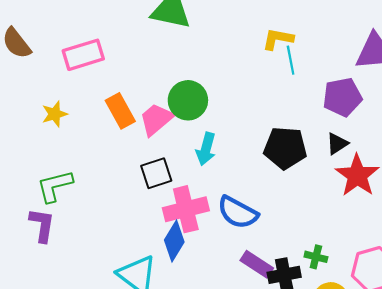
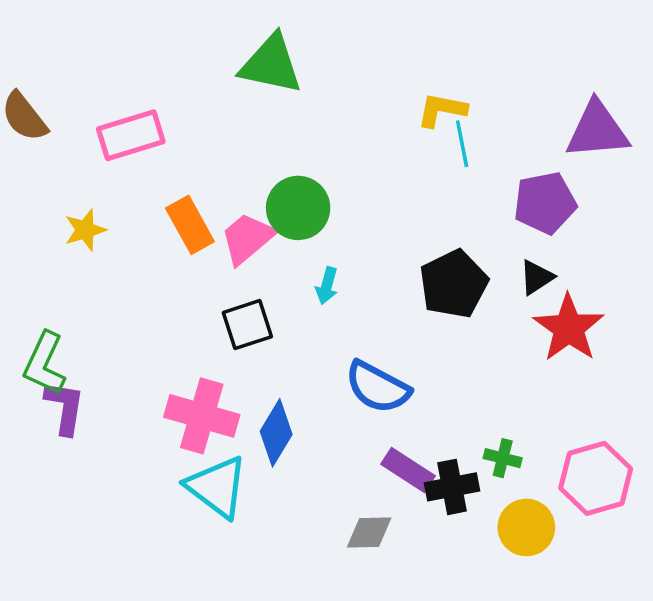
black pentagon: (285, 148) -> (454, 284), turned -30
cyan arrow: (206, 149) -> (327, 286), size x0.7
green L-shape: (55, 186) -> (45, 363), moved, turned -51
pink cross: (186, 209) -> (202, 416), moved, turned 30

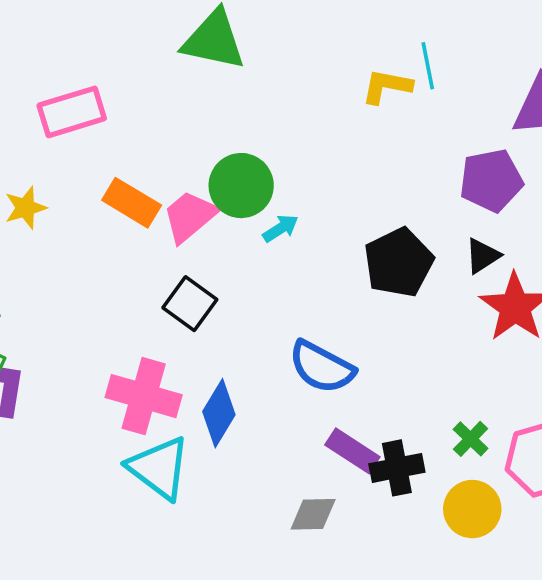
cyan line: (462, 144) -> (428, 66), moved
orange rectangle: (190, 225) -> (132, 203), turned -30
cyan arrow: (327, 286) -> (281, 228), moved, turned -138
black square: (247, 325) -> (190, 304), turned -36
green cross: (503, 458) -> (471, 439), moved, turned 30

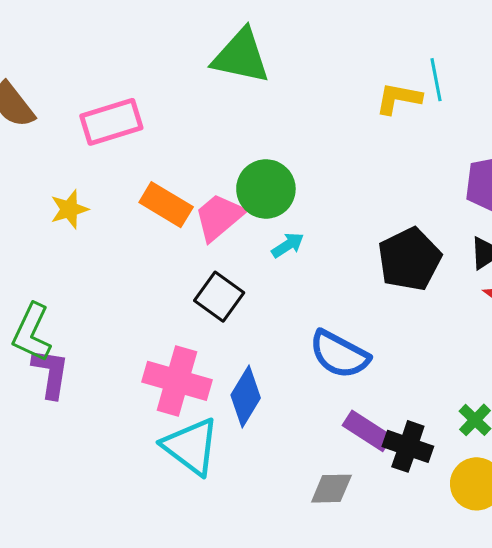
cyan arrow: (281, 228) -> (288, 245), moved
black cross: (397, 468) -> (408, 446), turned 30

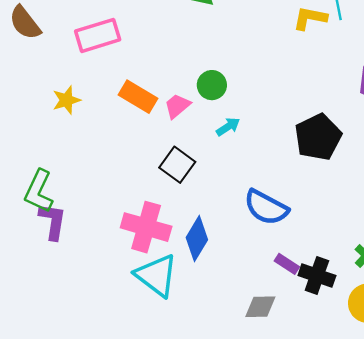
green circle: (266, 189) -> (212, 85), size x0.7
pink trapezoid: (219, 217) -> (177, 106), size x0.7
purple rectangle: (367, 431) -> (287, 264), size x0.7

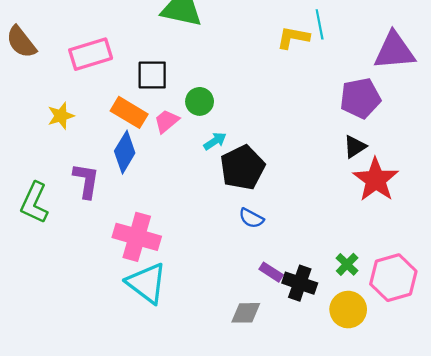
black pentagon: (318, 137) -> (242, 168), moved
black square: (177, 165) -> (152, 75), moved, turned -36
blue semicircle: (266, 207) -> (251, 218), size x0.6
purple L-shape: (53, 221) -> (86, 181), moved
blue diamond: (197, 239) -> (125, 152), moved

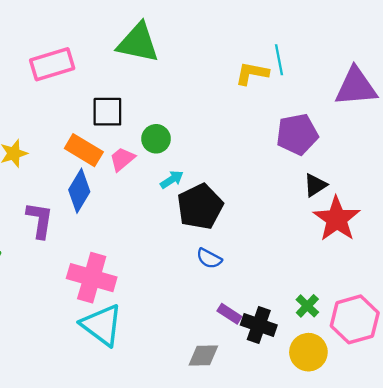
pink rectangle: (91, 54) -> (52, 64), moved
purple pentagon: (360, 98) -> (297, 134), moved

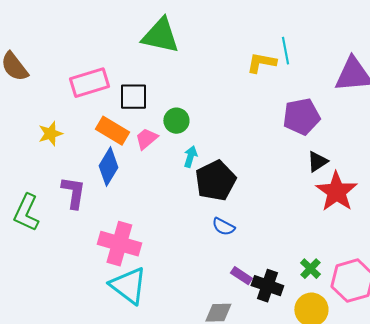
pink rectangle: (52, 64) -> (89, 83), moved
cyan arrow: (172, 179) -> (190, 157), turned -40

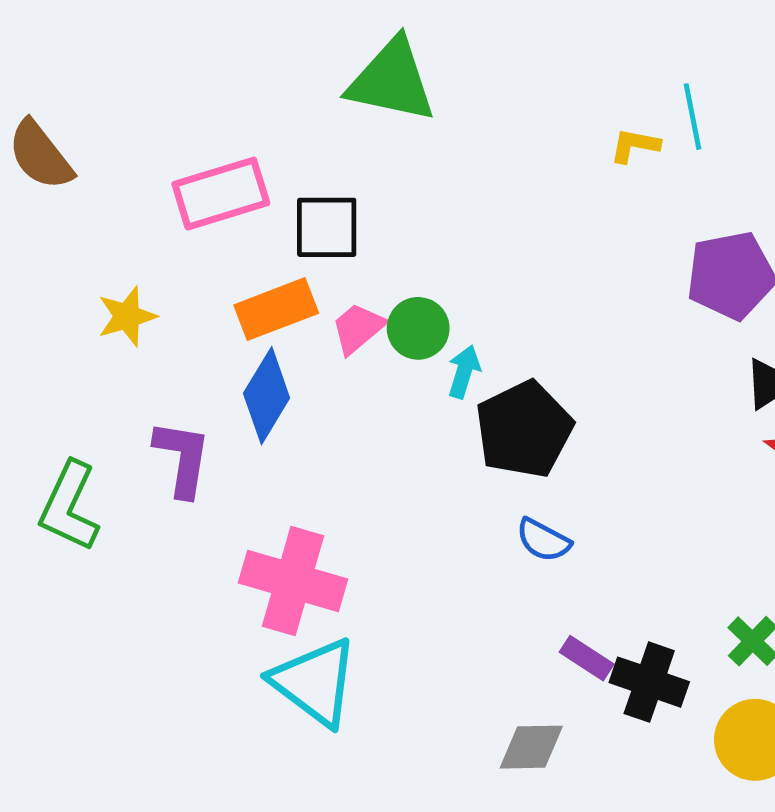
yellow L-shape: (261, 63) -> (635, 145), size x0.7
green circle: (176, 121) -> (418, 328), moved
orange rectangle: (112, 131) -> (276, 309), turned -52

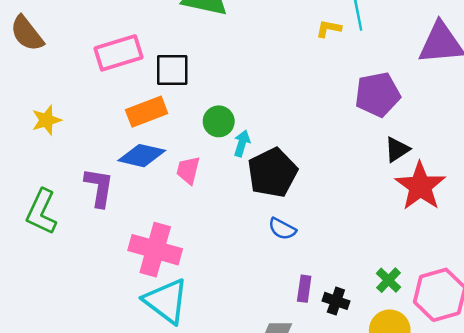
yellow star: (127, 316) -> (46, 120), moved
pink trapezoid: (358, 328) -> (188, 170), moved, turned -36
blue diamond: (267, 396) -> (142, 156), turned 72
purple rectangle: (587, 658) -> (304, 289), turned 65
black cross: (649, 682) -> (336, 301), size x0.7

